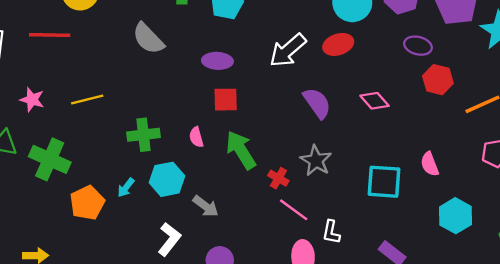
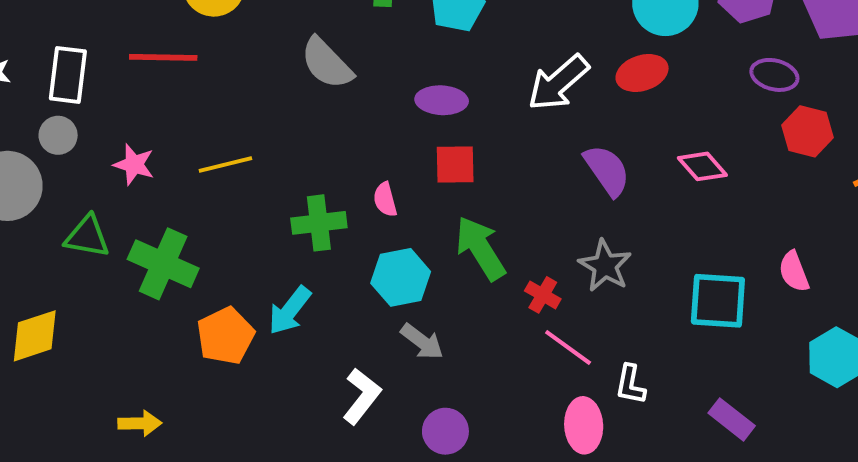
pink semicircle: (196, 137) -> (385, 200), moved
cyan hexagon: (167, 179) -> (401, 277), moved
cyan arrow: (126, 188) -> (290, 310), size x1.5

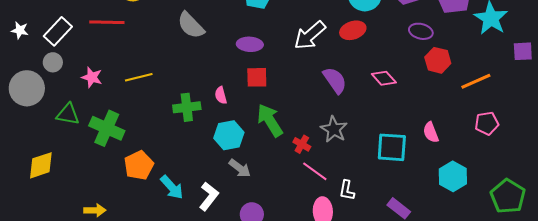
white rectangle: (68, 75) -> (58, 31), turned 36
cyan arrow: (290, 310) -> (172, 187), moved, turned -80

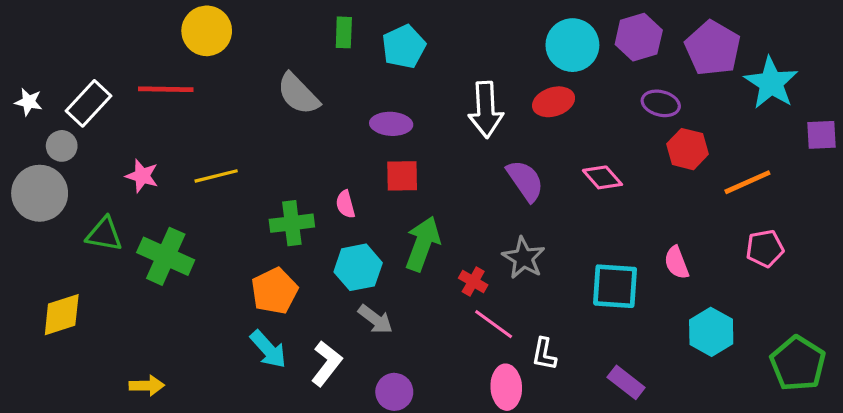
white arrow: (310, 35) -> (486, 110), turned -52
gray circle: (53, 62) -> (62, 146), moved
green arrow: (270, 120) -> (423, 244), turned 52
orange pentagon: (139, 165) -> (274, 291), moved

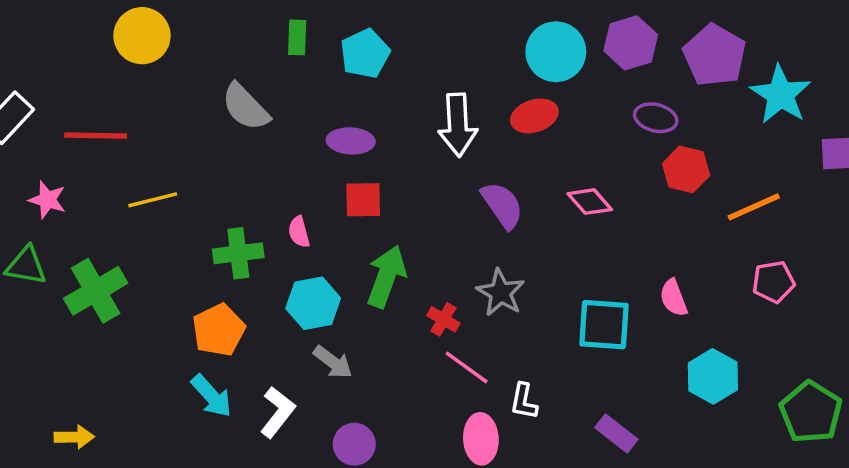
red line: (166, 89) -> (96, 136), moved
pink star: (142, 176) -> (47, 200), moved
green cross: (166, 256) -> (96, 291), turned 36

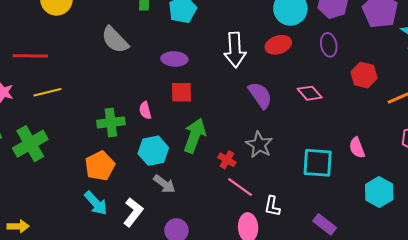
purple ellipse: (656, 118) -> (329, 45), moved, turned 65
yellow line: (153, 200) -> (47, 92), moved

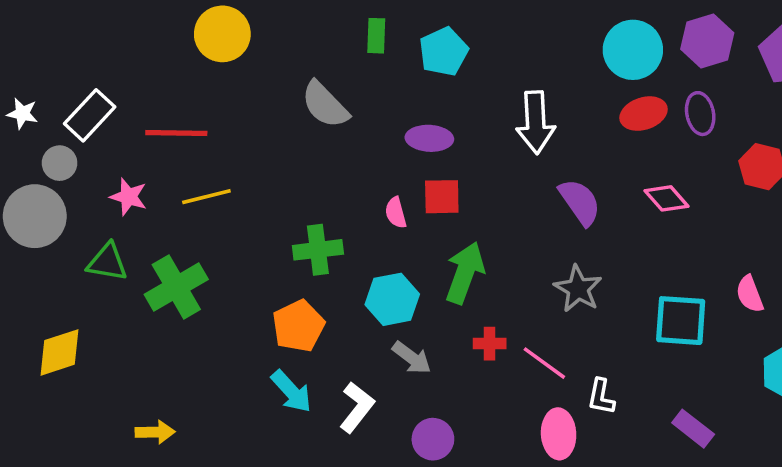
red ellipse: (278, 45) -> (644, 114), moved
pink semicircle: (145, 110) -> (396, 213), moved
red cross: (227, 160) -> (490, 344), moved, turned -30

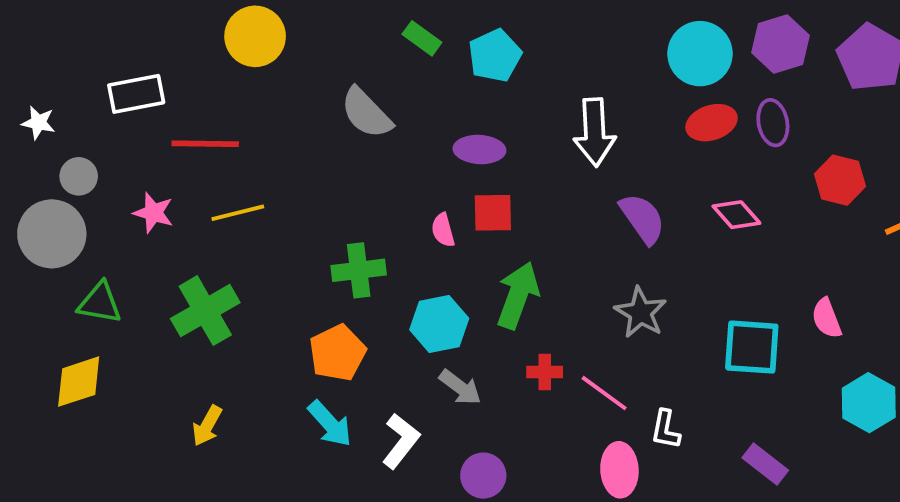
green rectangle: (376, 36) -> (422, 38), turned -56
white rectangle: (90, 115) -> (136, 94), moved, turned 36
green triangle: (107, 262) -> (100, 303), moved
yellow arrow: (155, 432) -> (207, 426), moved, turned 120

